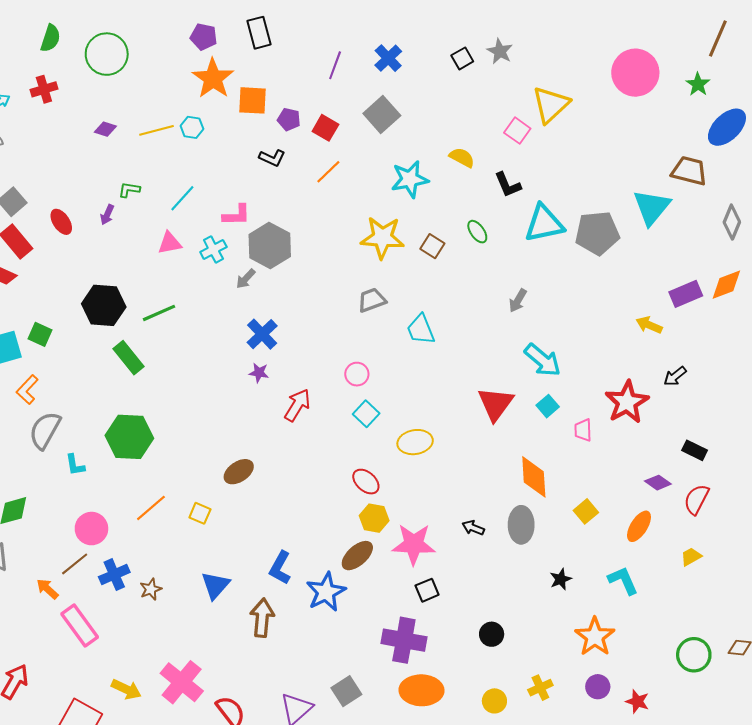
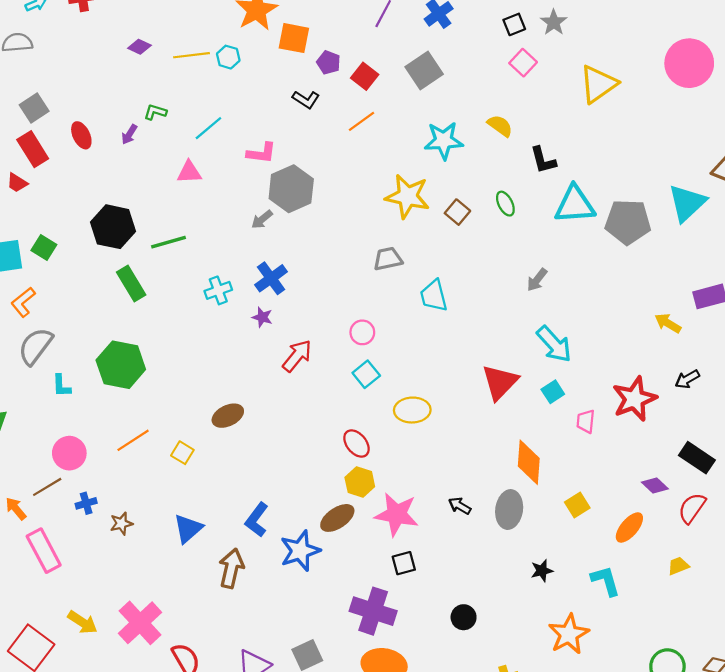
pink square: (517, 131) -> (523, 63), moved
cyan cross: (213, 249) -> (218, 290), moved
black rectangle: (695, 450) -> (697, 458), size x1.4
blue cross: (114, 575) -> (86, 503), size x0.7

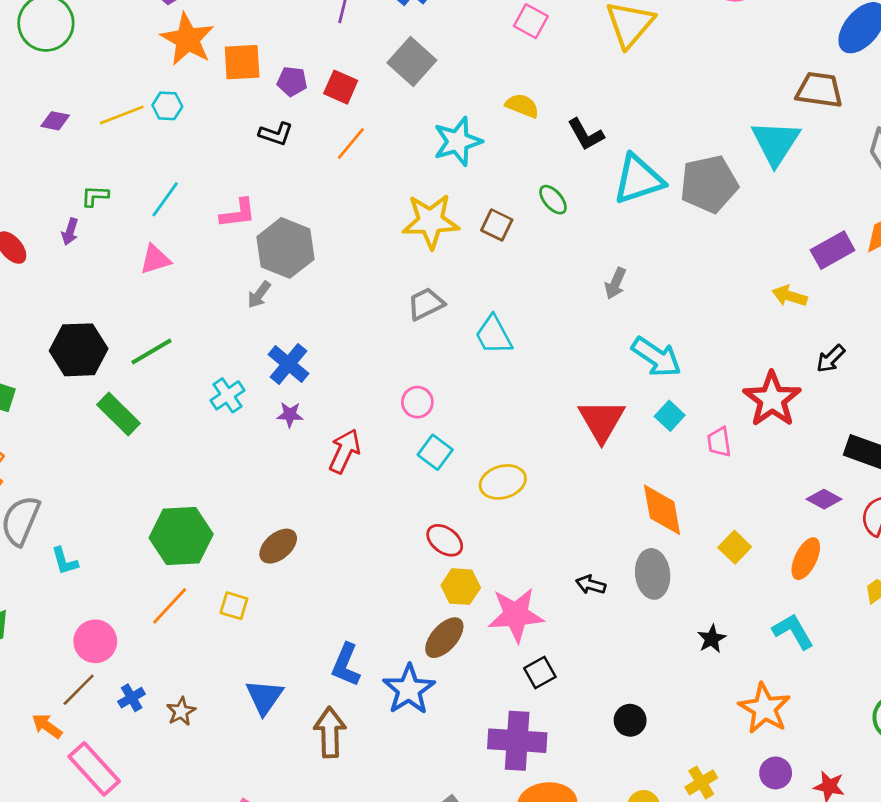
green hexagon: (121, 365) -> (181, 536), moved

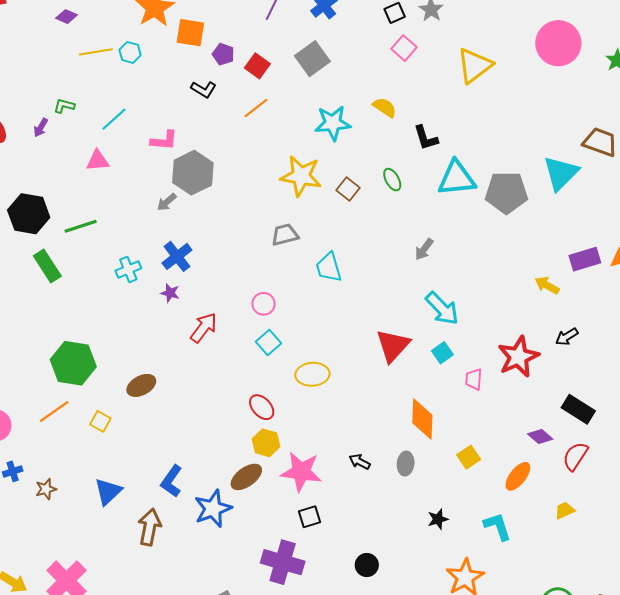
purple diamond: (55, 121) -> (66, 17), moved
gray ellipse: (653, 574) -> (406, 464), size x0.7

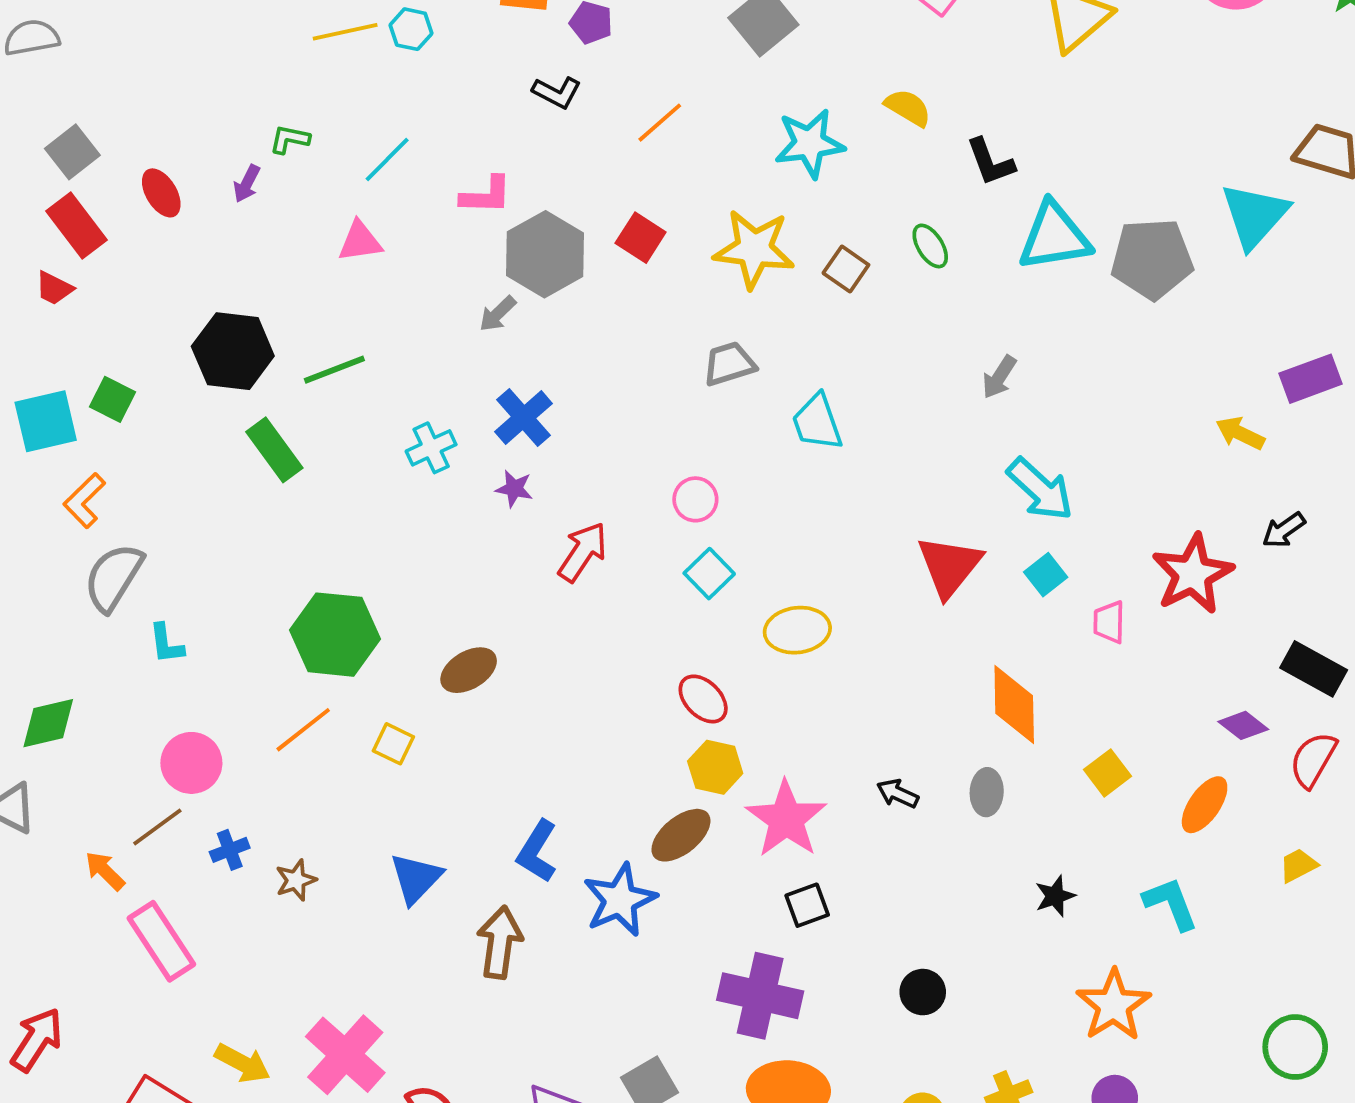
red square: (257, 66) -> (641, 238), moved
pink star: (301, 472) -> (786, 819), turned 30

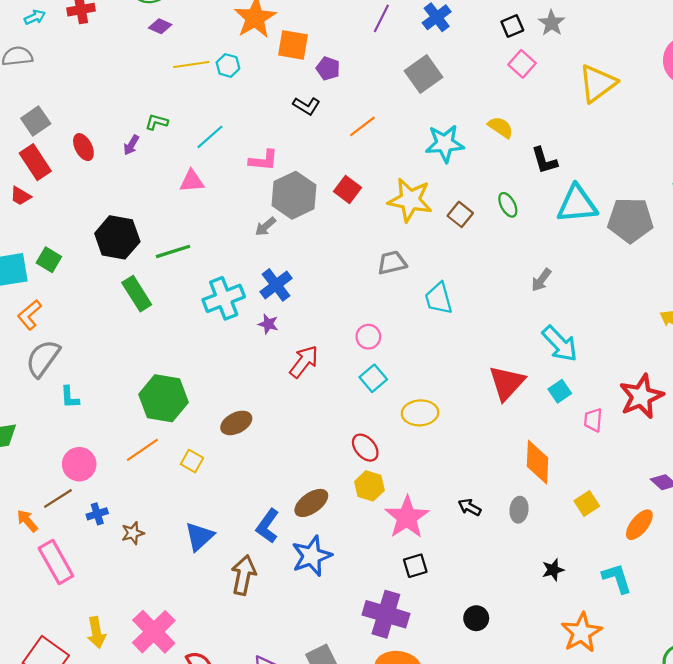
cyan cross: (431, 448) -> (224, 298), size x1.5
brown ellipse: (681, 835) -> (311, 503), moved
yellow arrow: (242, 1063) -> (96, 633), turned 48

